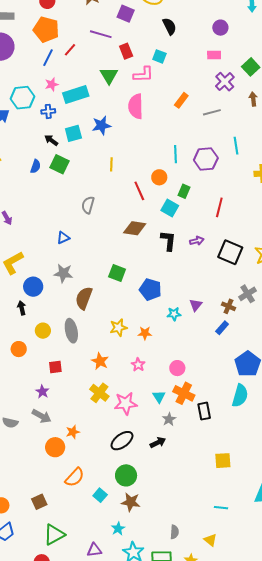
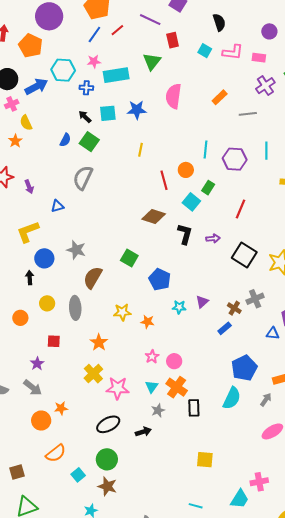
pink L-shape: (143, 74) -> (233, 52), moved
gray semicircle: (88, 205) -> (83, 178), moved, size x1.4
blue triangle: (63, 238) -> (57, 206), moved
pink star: (138, 365) -> (152, 357), moved

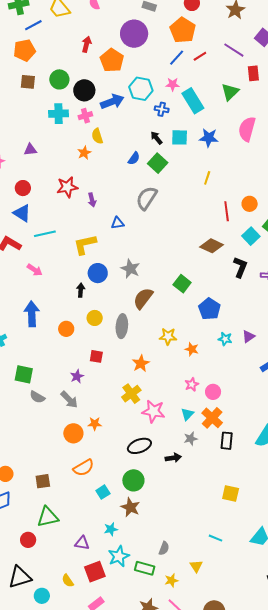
cyan rectangle: (116, 75) -> (193, 101), turned 60

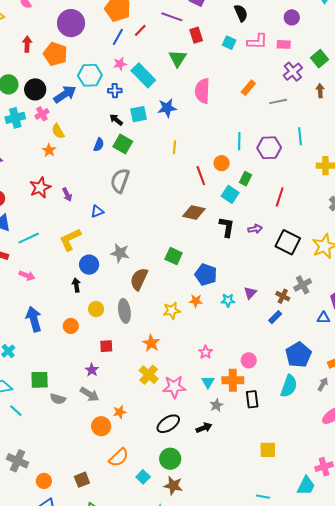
orange star: (192, 349) -> (196, 301), moved
pink circle: (213, 392) -> (249, 360), moved
orange cross: (212, 418) -> (233, 380), turned -30

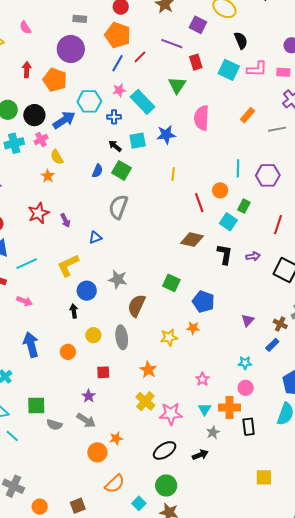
cyan square: (229, 43) -> (229, 70), size x1.5
cyan star: (228, 300) -> (245, 363), moved

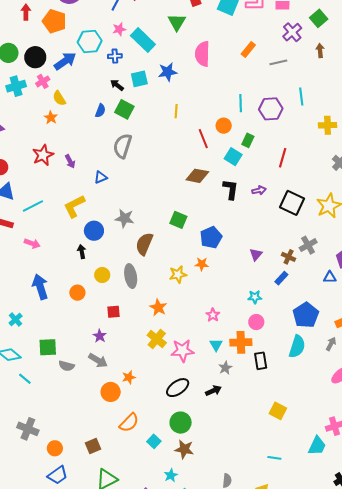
blue pentagon: (203, 302) -> (211, 237), turned 30
yellow square: (264, 477) -> (278, 411), turned 30

